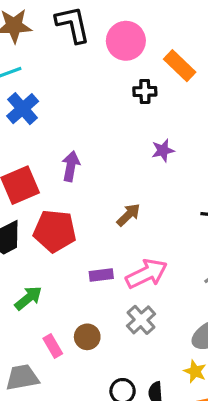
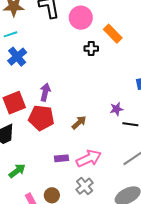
purple star: (163, 150) -> (116, 109), moved
red pentagon: (55, 231) -> (41, 118), moved

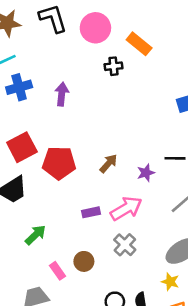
blue cross: (17, 57) -> (19, 87), turned 30
purple arrow: (45, 92) -> (62, 94), moved
purple star: (116, 109) -> (146, 173), moved

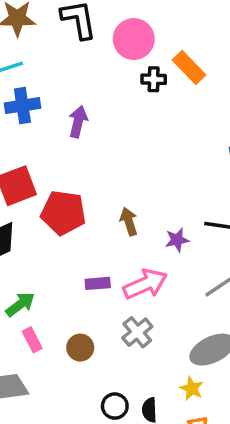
black cross: (113, 66) -> (154, 79), moved
brown arrow: (108, 164) -> (129, 222), turned -66
pink rectangle: (58, 271) -> (32, 340), moved

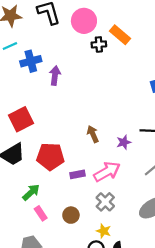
blue cross: (22, 106) -> (31, 61), moved
red pentagon: (63, 213) -> (50, 157), moved
yellow star: (192, 389) -> (104, 231), moved

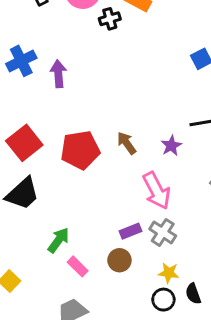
red pentagon: (50, 157) -> (80, 150), moved
pink arrow: (107, 172) -> (157, 191), turned 104
purple rectangle: (78, 174) -> (130, 231), moved

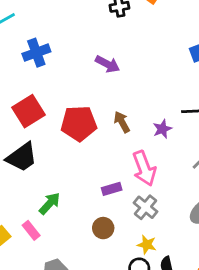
blue cross: (21, 61) -> (36, 53), moved
purple arrow: (58, 74) -> (107, 64), moved, turned 115
purple rectangle: (130, 231) -> (112, 189), moved
pink rectangle: (78, 266) -> (31, 230), moved

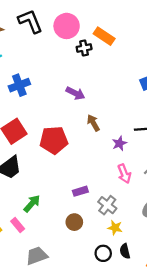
brown arrow: (122, 122) -> (93, 123), moved
pink arrow: (144, 168) -> (124, 174), moved, size x0.7
yellow star: (147, 245) -> (115, 228), moved

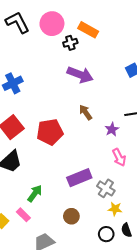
purple arrow: (75, 93) -> (80, 75), moved, size x1.4
purple rectangle: (80, 191) -> (79, 178), size x1.6
brown circle: (74, 222) -> (71, 216), moved

